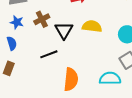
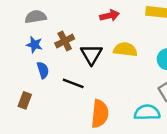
blue semicircle: (12, 43) -> (43, 70), moved
black line: (49, 54) -> (73, 83), turned 42

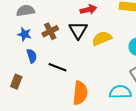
yellow semicircle: (125, 49) -> (102, 38), turned -30
black triangle: (91, 54) -> (78, 30), moved

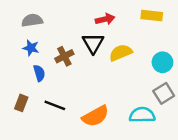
brown cross: (50, 31) -> (64, 56), moved
black line: (57, 67) -> (55, 105), moved
orange semicircle: (80, 93) -> (95, 116), turned 55

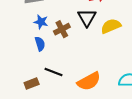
blue star: (31, 48) -> (41, 22), moved
brown rectangle: (21, 103) -> (32, 83), moved, turned 48

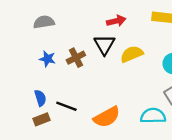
blue star: (41, 22) -> (47, 59), moved
blue semicircle: (40, 44) -> (40, 98), moved

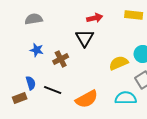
yellow semicircle: (132, 54) -> (119, 63), moved
brown cross: (76, 58) -> (61, 59), moved
brown rectangle: (42, 119) -> (20, 98), moved

